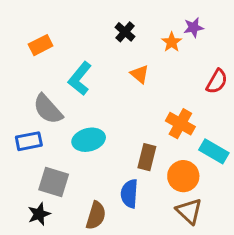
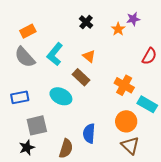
orange triangle: (140, 74) -> (89, 56), moved
gray semicircle: (48, 109) -> (25, 57), moved
cyan ellipse: (89, 140) -> (61, 96), turned 40
brown rectangle: (147, 157) -> (81, 77), moved, turned -60
gray square: (54, 182) -> (37, 125), turned -30

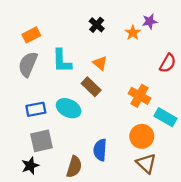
cyan L-shape: (55, 54) -> (62, 61), turned -40
gray semicircle: (25, 57) -> (28, 64), turned 65
blue rectangle: (20, 97) -> (36, 109), moved

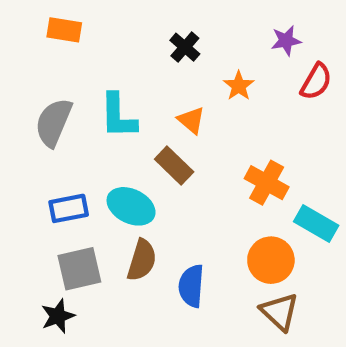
orange star: (133, 33) -> (239, 86), moved
orange rectangle: (31, 35) -> (64, 30), moved, turned 36
red semicircle: (168, 63) -> (316, 81), moved
brown semicircle: (74, 167) -> (142, 260), moved

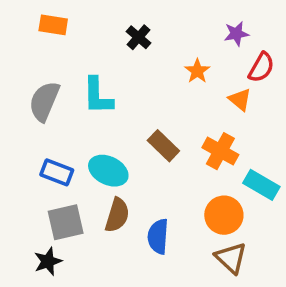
black cross: (185, 47) -> (139, 37), moved
orange triangle: (191, 120) -> (240, 99), moved
brown rectangle: (174, 165) -> (163, 146), moved
blue rectangle: (69, 208) -> (57, 172), turned 32

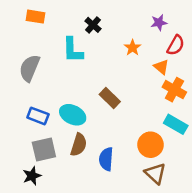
cyan L-shape: (98, 96) -> (73, 50), moved
orange cross: (220, 151) -> (174, 90), moved

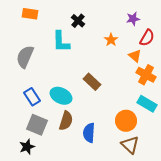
blue rectangle: (38, 116) -> (32, 97), turned 36
gray square: (44, 149) -> (37, 125), turned 35

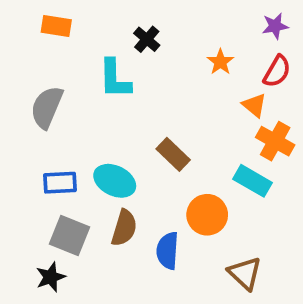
purple star: (133, 19) -> (275, 26), moved
orange star: (111, 40) -> (220, 62), moved
blue rectangle: (32, 97) -> (60, 183), turned -60
cyan rectangle: (147, 104) -> (252, 181), moved
orange circle: (126, 121) -> (207, 215), moved

